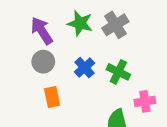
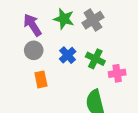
pink cross: (145, 101) -> (117, 73), moved

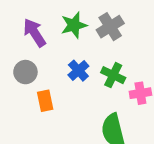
green star: (64, 19) -> (74, 25), turned -30
gray circle: (34, 50) -> (25, 72), moved

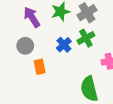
green cross: (113, 75) -> (86, 38), moved, turned 35

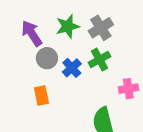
gray circle: (25, 46) -> (47, 58), moved

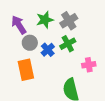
orange rectangle: (41, 96) -> (26, 70), size x1.5

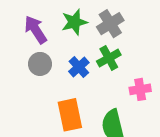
gray circle: (30, 43) -> (40, 64), moved
orange rectangle: (26, 70) -> (70, 115), moved

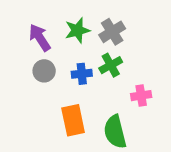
blue cross: (79, 67) -> (82, 74), turned 36

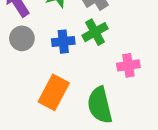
orange rectangle: (73, 120) -> (54, 92), turned 40

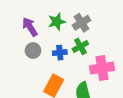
pink cross: (128, 65) -> (102, 68), size x1.6

